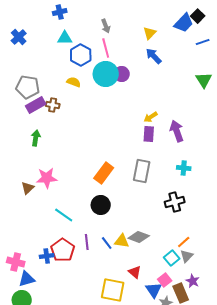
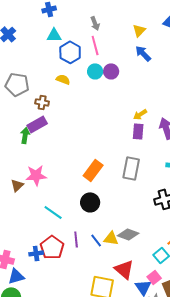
cyan circle: (106, 74) -> (95, 71), size x0.6
purple rectangle: (36, 105) -> (37, 124), moved
red triangle: (135, 272) -> (124, 269), size x1.5

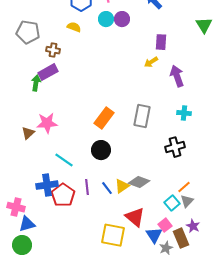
purple rectangle: (138, 131) -> (161, 42), moved
yellow triangle: (111, 238) -> (122, 186), turned -42
blue cross: (36, 253) -> (47, 185), moved, size x1.5

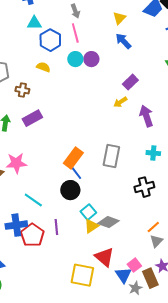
purple rectangle: (161, 42) -> (130, 82), turned 42
purple rectangle: (48, 72) -> (32, 118), moved
blue line: (107, 188) -> (76, 173), moved
cyan square: (172, 203) -> (88, 212), moved

